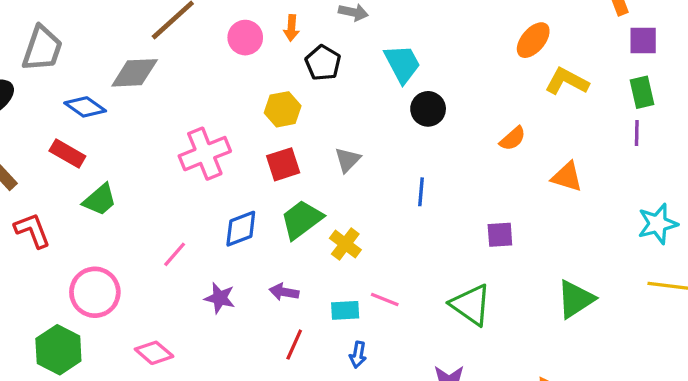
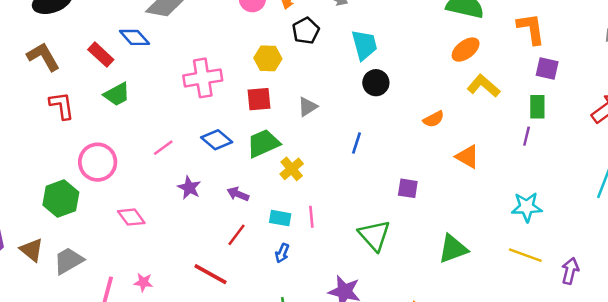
blue diamond: (85, 107) -> (135, 37), moved
blue diamond: (241, 229) -> (217, 140), turned 48
pink line: (385, 299) -> (311, 217), turned 50

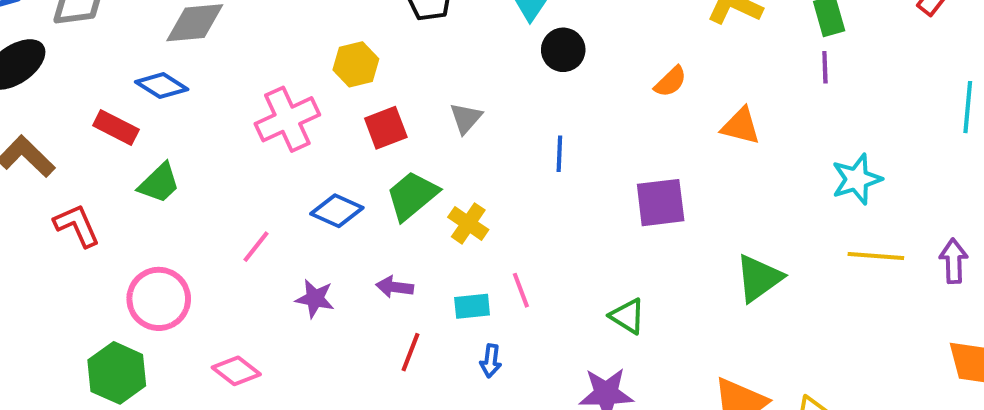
yellow hexagon: (268, 58) -> (356, 64), moved
purple square: (408, 188) -> (661, 203), size x1.5
green triangle: (374, 235) -> (627, 316), moved, size x0.7

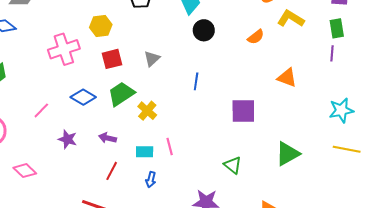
orange semicircle: (670, 82) -> (256, 37), moved
green triangle: (627, 316) -> (233, 165), moved

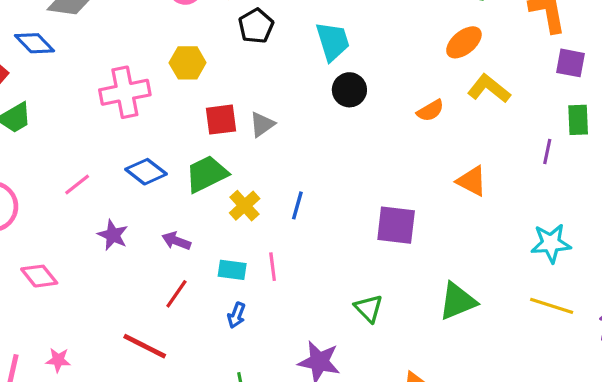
green rectangle: (337, 28) -> (578, 120), moved
red square: (112, 59) -> (221, 120), moved
blue line: (196, 81) -> (297, 205), moved

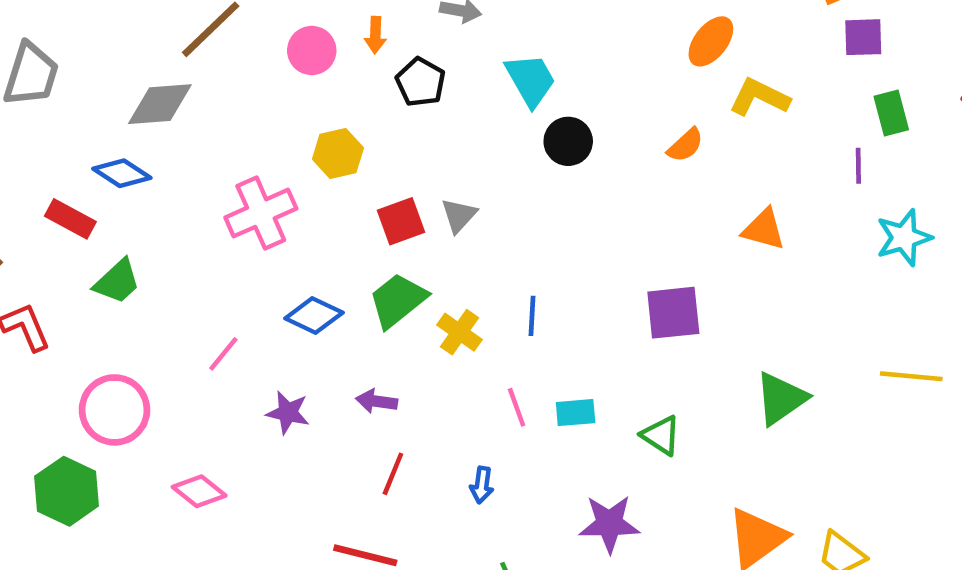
cyan star: (551, 243) -> (904, 238), moved
cyan rectangle: (232, 270) -> (576, 413), moved

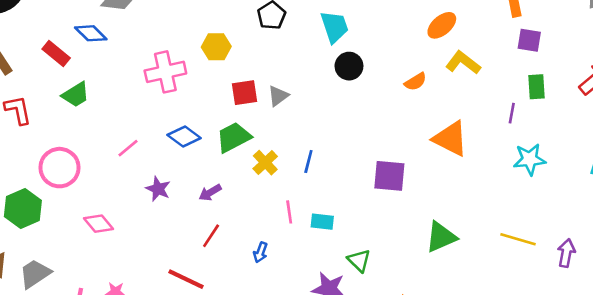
orange triangle: (764, 229) -> (450, 139), size x1.4
purple arrow: (377, 401) -> (210, 193), turned -50
green triangle: (661, 435) -> (359, 260), moved

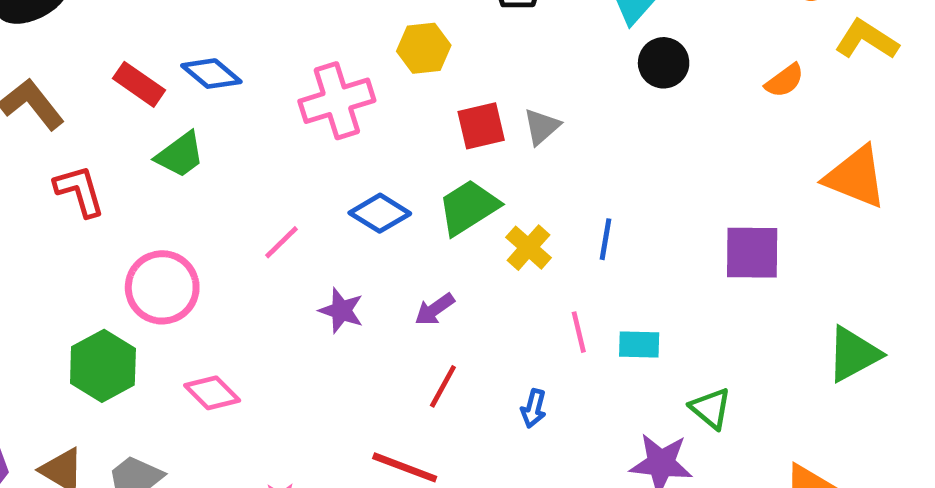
blue diamond: (91, 33) -> (211, 74), moved
pink diamond: (99, 224) -> (212, 393), moved

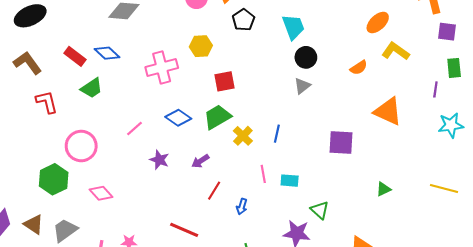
gray triangle: (542, 127) -> (302, 86), moved
green triangle: (853, 354) -> (383, 189), size x0.6
red line: (443, 386) -> (214, 191), moved

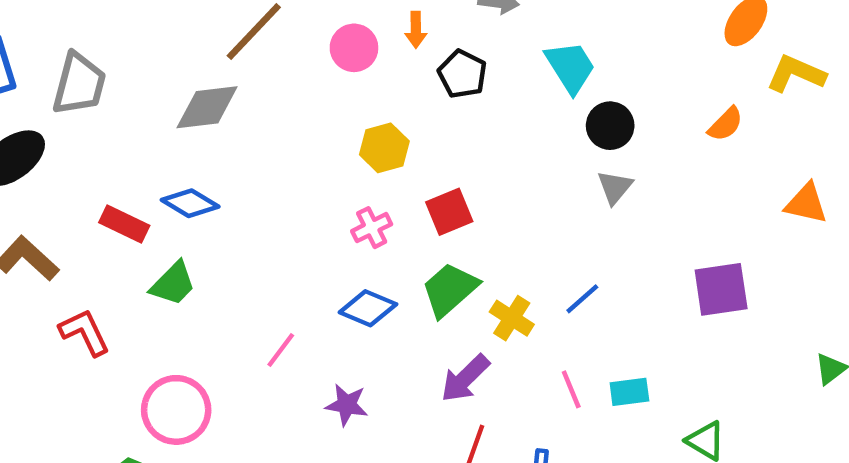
pink cross: (162, 68) -> (372, 228), moved, size x0.6
orange triangle: (388, 111) -> (806, 203), size x0.7
blue line: (277, 134) -> (582, 299), turned 48
purple arrow: (200, 161) -> (465, 378), moved, size x1.4

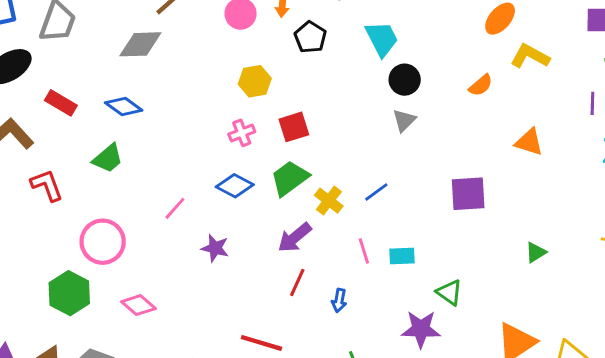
red rectangle: (124, 224) -> (61, 103), moved

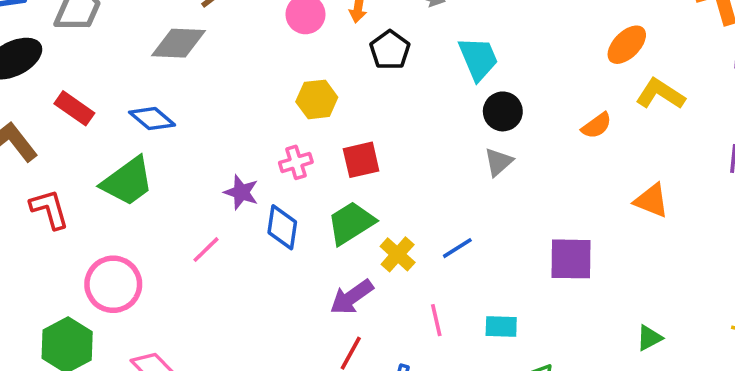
green trapezoid: (108, 158) -> (128, 181), size x1.4
blue diamond: (235, 186) -> (282, 227), turned 66
purple star: (215, 248) -> (241, 192), moved
cyan rectangle: (402, 256) -> (501, 327), moved

